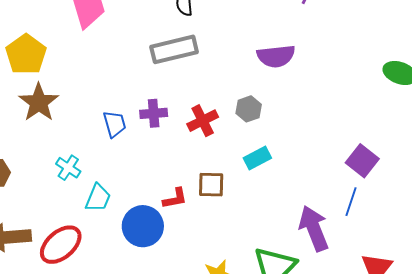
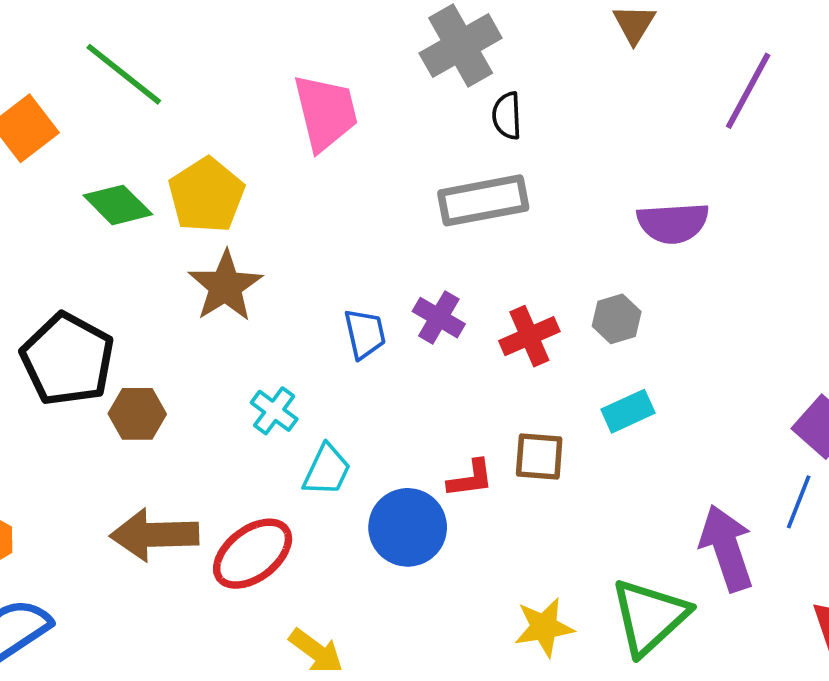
purple cross: (154, 113) -> (439, 318), turned 32

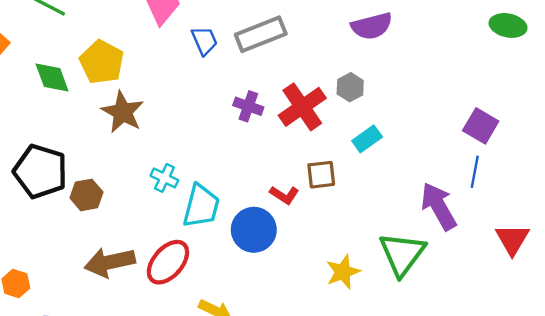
green diamond: (118, 205) -> (52, 78), turned 36
blue trapezoid: (365, 334) -> (204, 41), moved
red cross: (529, 336) -> (302, 107), size x1.4
cyan trapezoid: (327, 470) -> (201, 206), size x1.4
red L-shape: (470, 479) -> (284, 195), turned 52

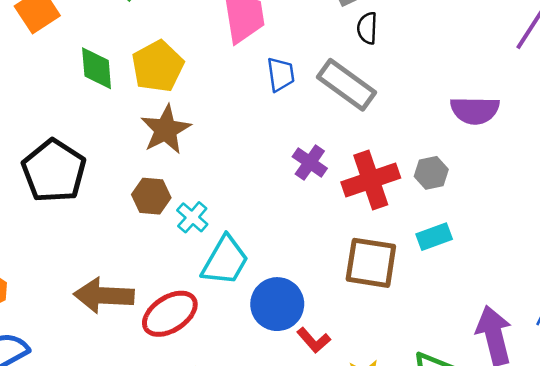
gray rectangle: (261, 34) -> (346, 85), turned 42
brown square: (321, 175) -> (371, 263), size x1.5
brown hexagon: (86, 195) -> (151, 196), moved
red L-shape: (284, 195) -> (314, 340), moved

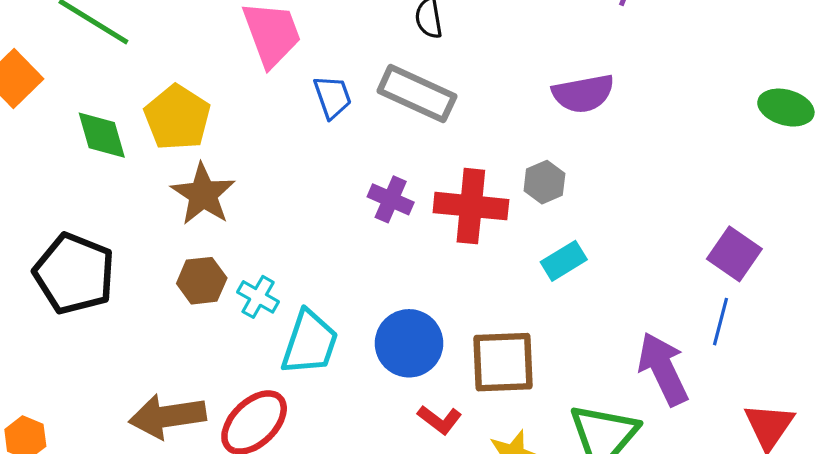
red cross: (371, 180) -> (471, 206), turned 36
brown square: (371, 263) -> (503, 362), moved
blue circle: (277, 304) -> (409, 343), moved

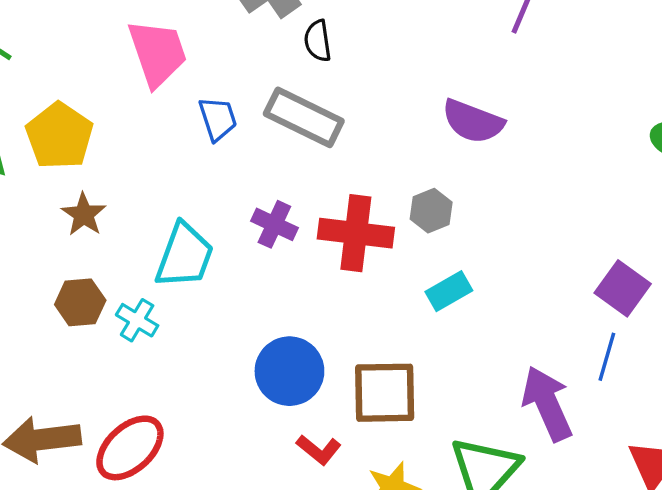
purple semicircle: (583, 93) -> (473, 121), turned 30
brown star: (203, 194) -> (84, 214), size x0.7
cyan trapezoid: (310, 343) -> (184, 256), moved

